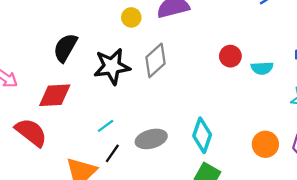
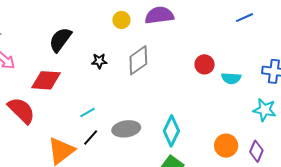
black star: (112, 66) -> (99, 61), size x0.5

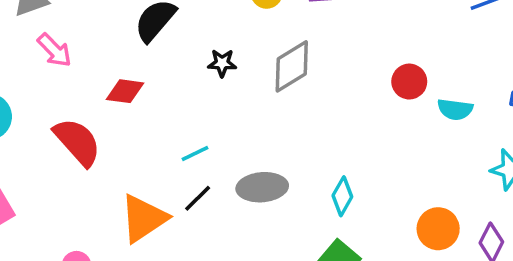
red diamond: (46, 80) -> (125, 91), size x0.7
cyan diamond: (171, 131) -> (342, 196), size x0.7

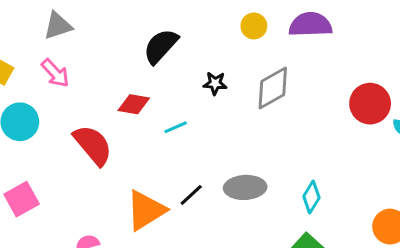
pink arrow: (54, 50) -> (55, 73), moved
red circle: (409, 82) -> (370, 104), size x1.4
cyan line: (195, 154) -> (176, 127), moved

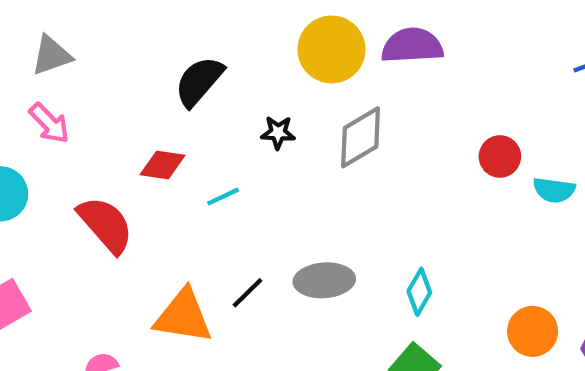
yellow circle: (254, 26) -> (332, 49), size x1.8
red circle: (370, 104) -> (500, 157), size x0.7
orange triangle: (146, 210) -> (183, 316), turned 42

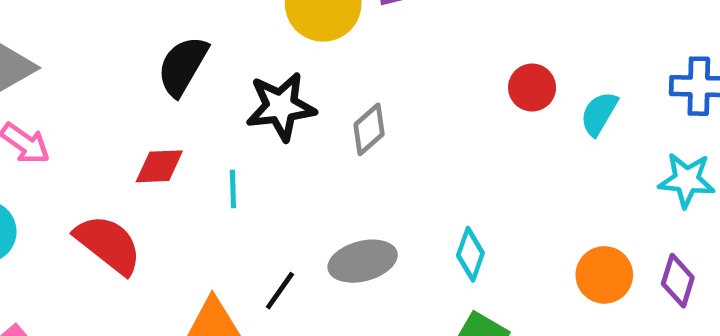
black star: (278, 133) -> (281, 107), size x1.8
gray diamond: (361, 137) -> (369, 129), moved, size x0.7
cyan semicircle: (554, 190) -> (599, 114), turned 123
cyan line: (223, 197) -> (233, 189), turned -56

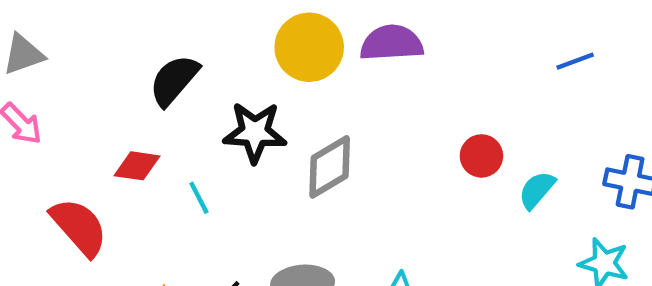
gray diamond: (369, 129) -> (330, 167), size x1.4
cyan line: (233, 189) -> (199, 198), turned -36

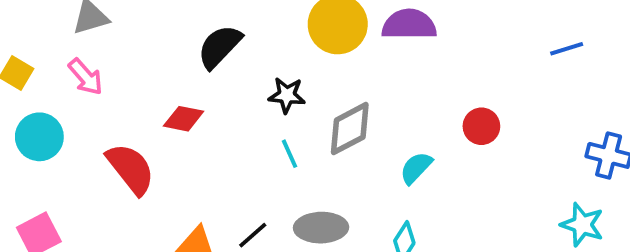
black star: (255, 132) -> (287, 95), size x0.7
cyan semicircle: (537, 190) -> (416, 168), moved
cyan line: (199, 198) -> (290, 154), moved

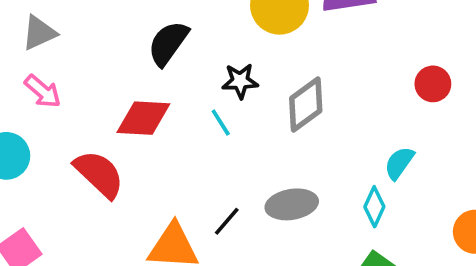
red diamond: (184, 119) -> (143, 118), size x1.4
cyan line: (290, 154) -> (221, 123), moved
cyan semicircle: (416, 168) -> (399, 163), moved

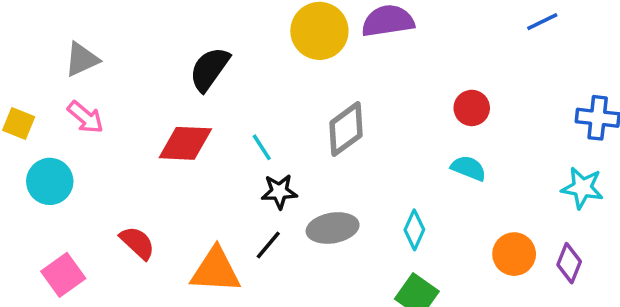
black star: (240, 81) -> (279, 192), moved
cyan semicircle: (399, 163) -> (468, 168), moved, turned 76
red semicircle: (99, 174) -> (137, 243), moved, size x0.7

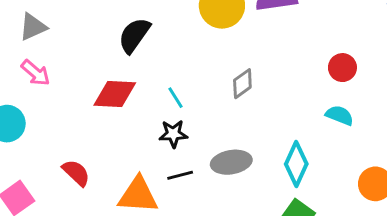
gray diamond: (346, 129) -> (242, 84), size x0.7
black star: (279, 192) -> (173, 134), moved
cyan diamond: (414, 230) -> (296, 164), size x1.4
black line: (268, 245) -> (180, 175), turned 35

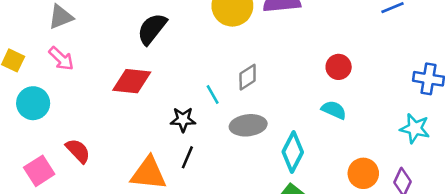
cyan line: (176, 98) -> (213, 94), moved
gray ellipse: (231, 162) -> (248, 125), moved
red semicircle: (76, 173) -> (78, 151), moved
black line: (180, 175) -> (187, 157), turned -55

